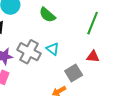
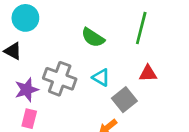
green semicircle: (47, 15) -> (93, 37), moved
cyan triangle: (53, 49) -> (101, 77), moved

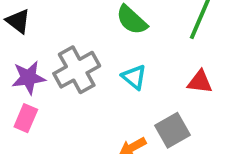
gray cross: (60, 79) -> (77, 70), turned 32
gray square: (124, 100) -> (172, 130), moved

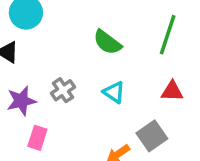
gray cross: (77, 70) -> (63, 90), size x0.6
pink rectangle: (26, 118) -> (37, 138), moved

